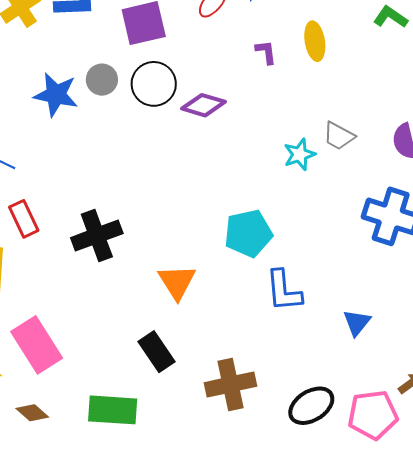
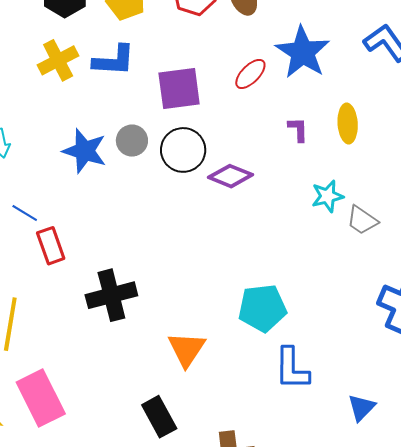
cyan star: (299, 154) -> (327, 196), moved
red rectangle: (24, 219) -> (51, 246), moved

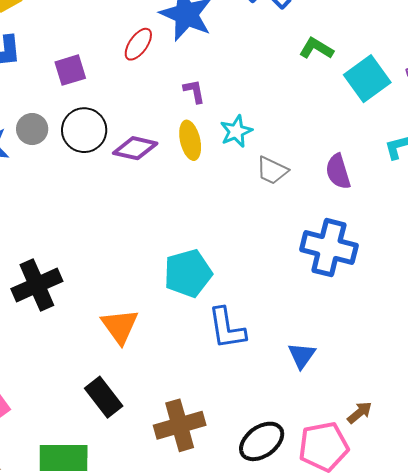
purple square: (179, 89) -> (70, 70), size x0.7
yellow ellipse: (348, 123) -> (190, 140), moved
cyan star: (327, 196) -> (236, 131), moved

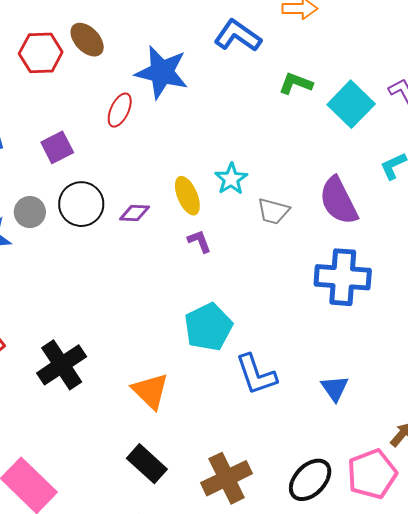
purple L-shape: (194, 91) -> (199, 241), moved
purple diamond: (135, 148) -> (135, 213), size x0.7
purple semicircle: (338, 172) -> (339, 201), size x1.4

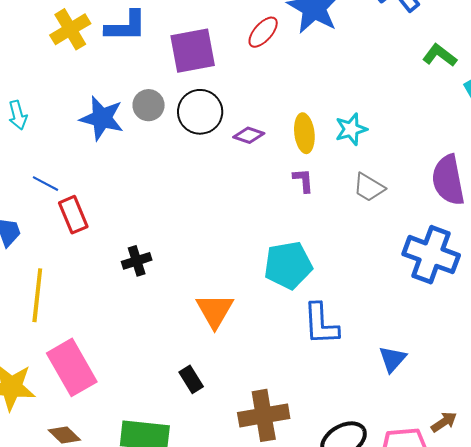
purple square: (57, 147) -> (193, 51), size x1.5
gray trapezoid: (273, 211) -> (369, 187), moved
black cross: (62, 365) -> (137, 261), size x0.6
black rectangle: (147, 464) -> (191, 379), size x0.7

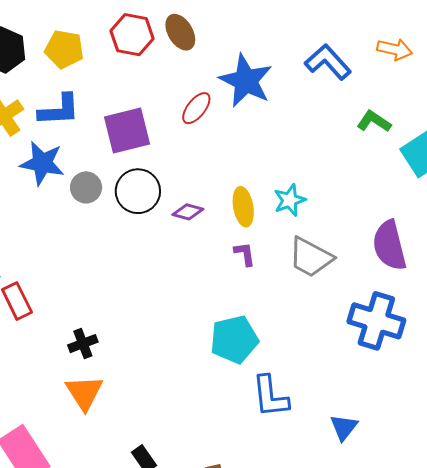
blue star: (102, 118) -> (42, 163), moved
gray trapezoid: (369, 187) -> (311, 257), size x1.4
orange triangle: (215, 311) -> (84, 393), moved

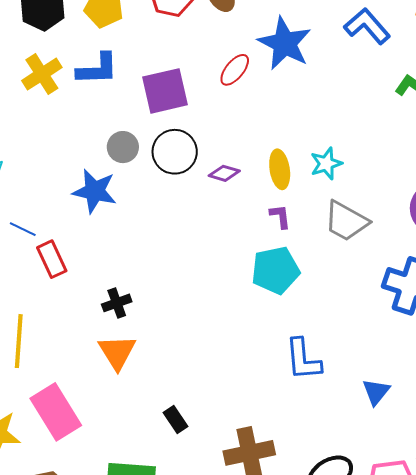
blue star: (42, 163) -> (95, 191), moved
cyan pentagon: (234, 339) -> (275, 270), moved

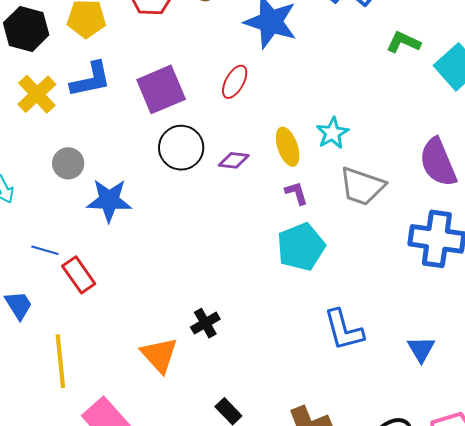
red ellipse: (235, 70) -> (235, 82), moved
gray circle: (123, 147) -> (68, 163), moved
black cross: (117, 303) -> (205, 323), moved

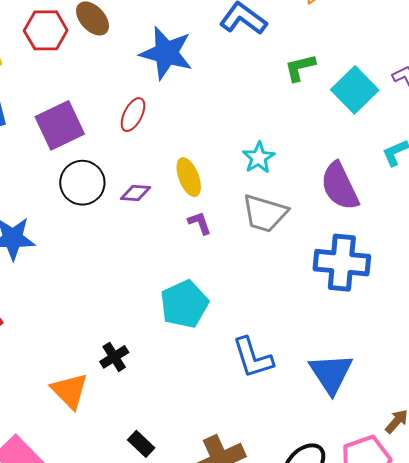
green L-shape: (403, 42) -> (300, 68), turned -36
cyan star: (332, 133) -> (259, 158), moved
cyan pentagon: (301, 247) -> (184, 304), moved
blue triangle: (421, 349) -> (331, 373), size x1.6

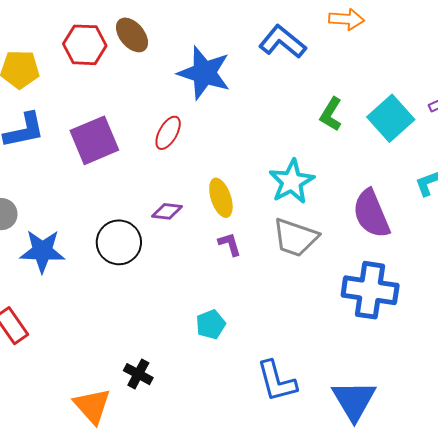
green L-shape: (300, 68) -> (331, 114), moved, turned -48
cyan star: (259, 158) -> (292, 182), size x1.4
black circle: (82, 183) -> (119, 242), moved
cyan pentagon: (184, 304) -> (211, 324), size x0.6
black cross: (114, 357) -> (138, 374), turned -32

